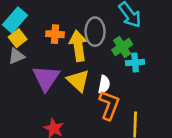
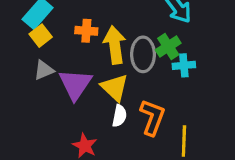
gray ellipse: (95, 32) -> (143, 54), moved
gray triangle: (16, 56) -> (44, 70), moved
white semicircle: (104, 85) -> (119, 116), moved

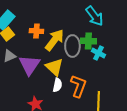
yellow arrow: (115, 45) -> (54, 40), turned 45
green cross: (168, 47) -> (88, 41), turned 35
cyan cross: (184, 65) -> (98, 53), turned 32

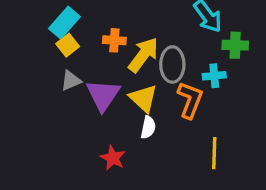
green cross: (88, 41) -> (235, 45), moved
cyan cross: (98, 53) -> (214, 76), turned -32
orange L-shape: (78, 86) -> (190, 100), moved

